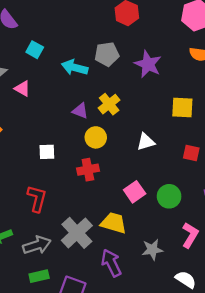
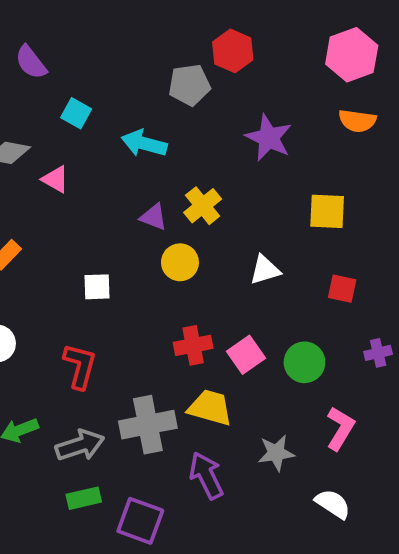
gray pentagon: (107, 54) -> (189, 85), moved
red cross: (88, 170) -> (193, 345), moved
gray cross: (77, 233) -> (148, 425), turned 32

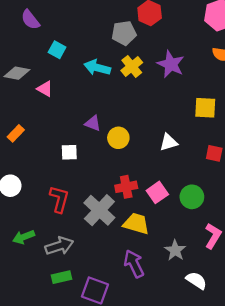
yellow cross: (203, 206) -> (132, 66), moved
purple triangle: (154, 217) -> (93, 123), moved
gray cross: (148, 425) -> (99, 210), moved, turned -36
gray star: (276, 453) -> (175, 250), turned -30
white semicircle: (333, 504) -> (196, 280), moved

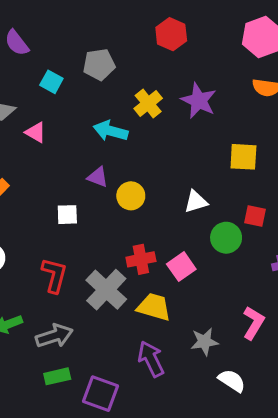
gray pentagon: (124, 33) -> (99, 64), moved
cyan arrow: (97, 68) -> (111, 131), moved
green circle: (192, 197) -> (226, 238), moved
gray star: (175, 250) -> (204, 342), turned 30

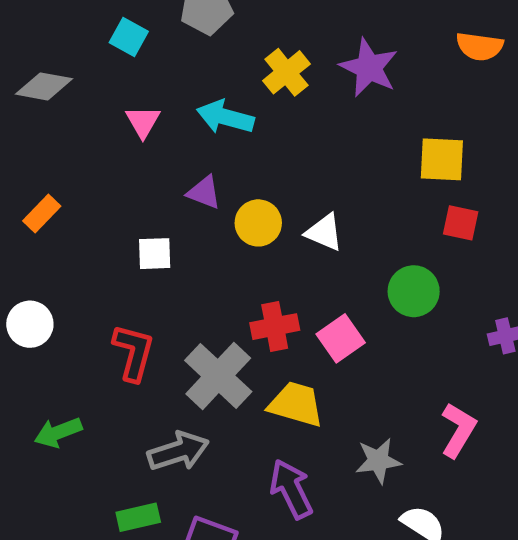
pink triangle: (36, 132) -> (143, 122), moved, turned 30
white triangle: (196, 202) -> (324, 232), moved, turned 40
red square: (255, 216) -> (461, 223), moved
gray arrow: (54, 336) -> (178, 451), moved

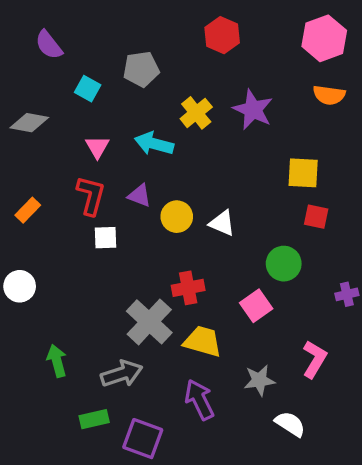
pink square: (341, 338) -> (256, 306), moved
red L-shape: (133, 352) -> (91, 196), moved
green arrow: (58, 432) -> (57, 361), moved, turned 96

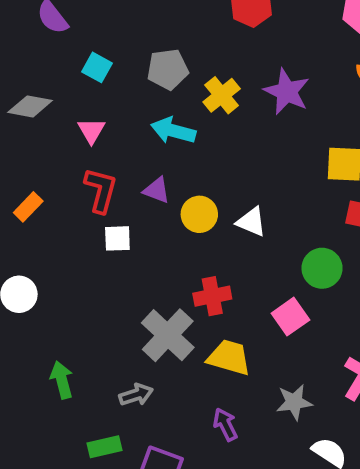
gray pentagon: (141, 69) -> (168, 69), moved
pink triangle: (97, 147) -> (91, 131), moved
gray arrow: (122, 374) -> (136, 395), size x0.7
purple arrow: (199, 400) -> (225, 424), size x0.7

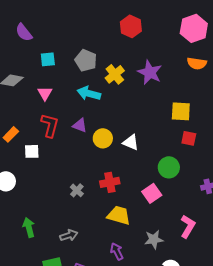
cyan square: (97, 67) -> (48, 59), turned -35
gray pentagon: (168, 69) -> (86, 60), turned 30
white square: (117, 238) -> (32, 151), moved
gray cross: (168, 335) -> (77, 190), moved, size x0.5

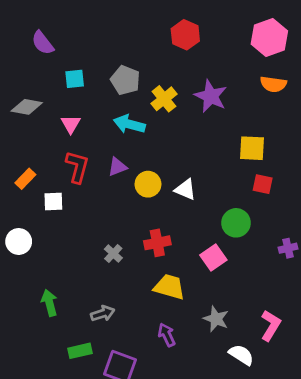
purple triangle: (80, 125) -> (117, 167), turned -42
pink L-shape: (188, 226) -> (271, 325), moved
gray star: (154, 239) -> (216, 319), turned 30

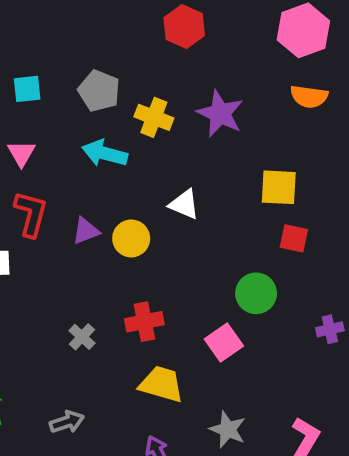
yellow cross: (164, 99) -> (154, 117), turned -30
purple triangle: (117, 167) -> (86, 231), moved
white triangle: (185, 190) -> (184, 204), moved

